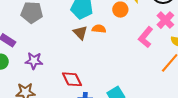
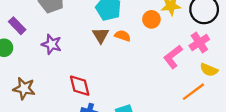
purple star: (34, 61) -> (52, 44), moved

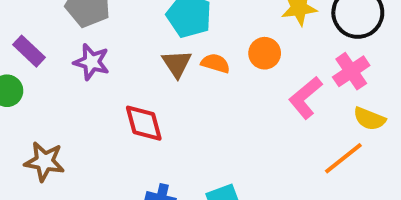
orange circle: (151, 19) -> (265, 53), moved
purple star: (52, 44) -> (92, 62), moved
red diamond: (80, 86) -> (144, 123), moved

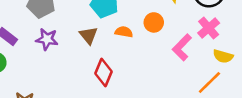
brown triangle: (177, 64) -> (89, 35), moved
red diamond: (144, 123) -> (104, 72), moved, turned 44

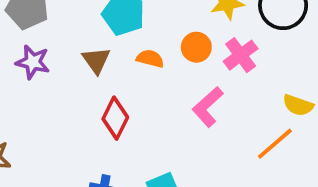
pink cross: (209, 28) -> (241, 55), moved
pink L-shape: (182, 47) -> (208, 107), moved

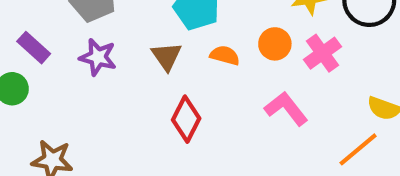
pink L-shape: (208, 107) -> (286, 109), turned 93

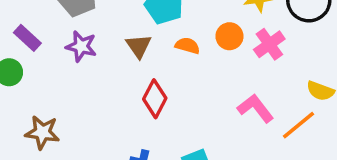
pink L-shape: (286, 109) -> (255, 108), moved

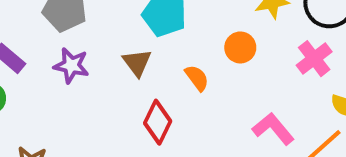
pink cross: (269, 44) -> (314, 59), moved
orange semicircle: (187, 46) -> (197, 78), moved, turned 40

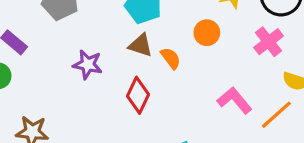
brown triangle: (137, 63) -> (141, 45), moved, turned -35
purple star: (71, 65) -> (88, 64), moved

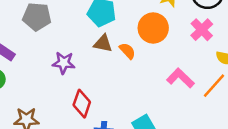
orange circle: (207, 33) -> (153, 28), size x1.5
red diamond: (138, 95) -> (82, 104), moved

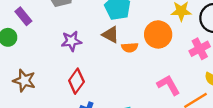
orange semicircle: (127, 51) -> (130, 47), turned 112
purple star: (64, 63) -> (71, 41), turned -30

